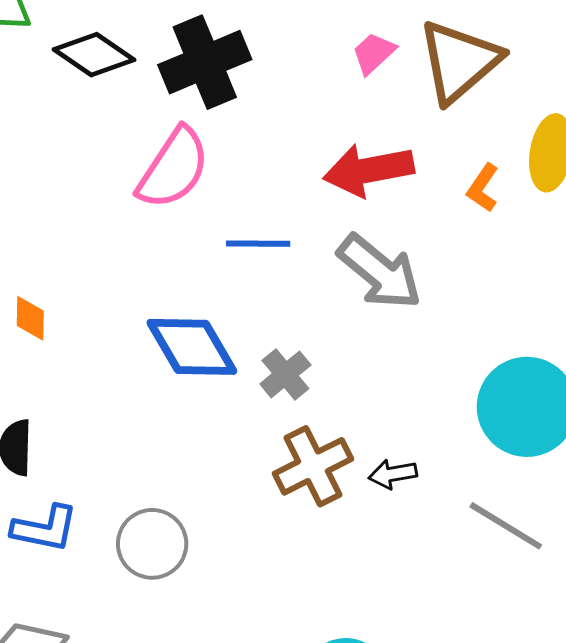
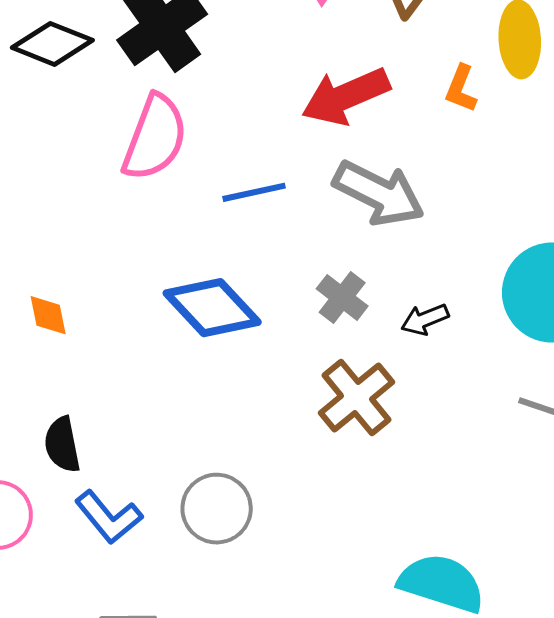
gray cross: (285, 374) -> (342, 297), moved
black arrow: (393, 474) -> (425, 319), moved
blue L-shape: (45, 528) -> (109, 517), turned 52

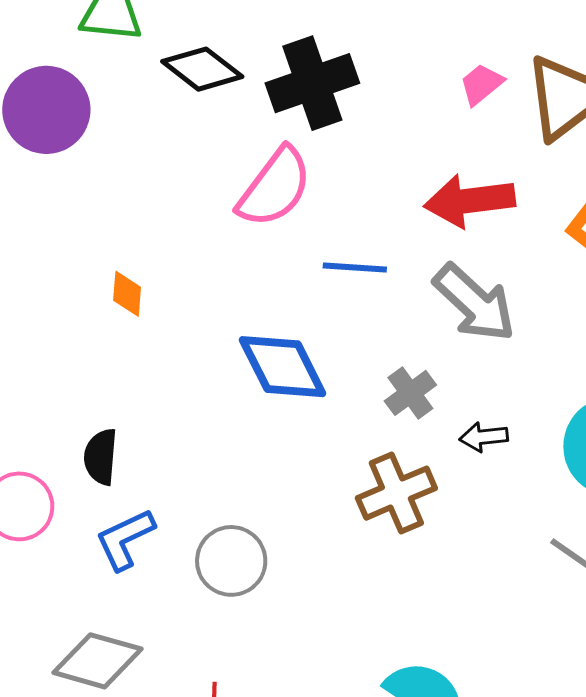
orange diamond: (48, 315) -> (127, 294), moved
blue L-shape: (109, 517) -> (125, 539), turned 88

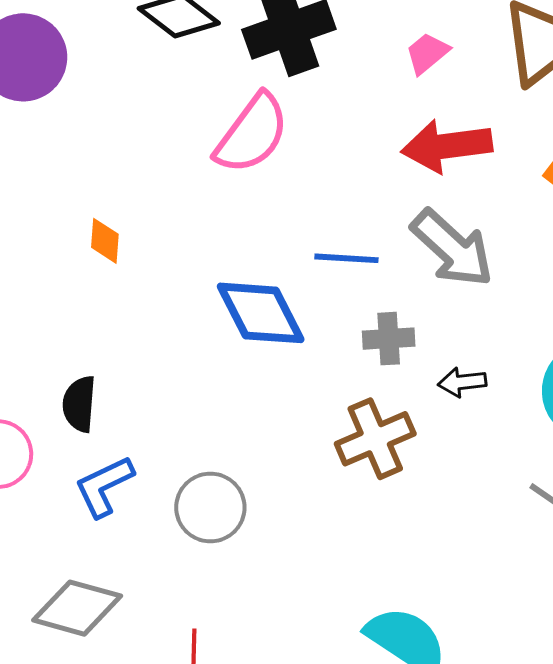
pink trapezoid: (481, 84) -> (427, 53), moved
blue line: (355, 268) -> (346, 258), moved
gray cross: (410, 393) -> (389, 339), turned 33

